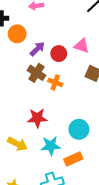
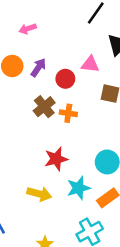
purple arrow: (37, 49) -> (38, 67), moved
brown cross: (37, 73) -> (44, 107), turned 30

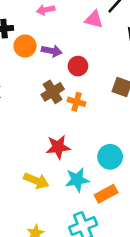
pink triangle: (90, 64) -> (94, 19), moved
purple arrow: (38, 67) -> (52, 51), turned 60

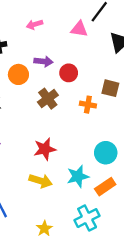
orange circle: (25, 46) -> (18, 74), moved
orange cross: (76, 102) -> (88, 105), moved
red star: (58, 147) -> (45, 149), moved

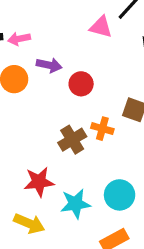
pink arrow: (34, 25) -> (19, 39), moved
brown cross: (48, 99) -> (72, 140), moved
cyan star: (78, 176) -> (75, 204), moved

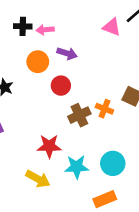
red circle: (81, 84) -> (61, 86), moved

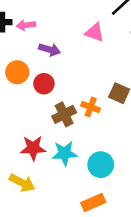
pink triangle: (112, 27) -> (95, 32), moved
orange circle: (38, 62) -> (17, 72), moved
cyan star: (77, 167) -> (65, 153), moved

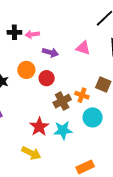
pink triangle: (95, 32) -> (83, 48), moved
red star: (33, 148) -> (39, 127), turned -30
cyan circle: (101, 165) -> (93, 117), moved

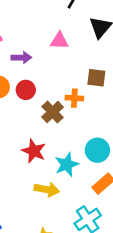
cyan circle: (93, 117) -> (97, 150), moved
cyan star: (63, 130) -> (67, 164), moved
yellow arrow: (31, 153) -> (47, 190), moved

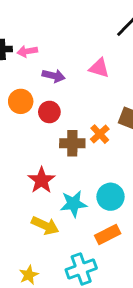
orange cross: (74, 98) -> (100, 134), turned 30
brown cross: (53, 112) -> (72, 143), turned 30

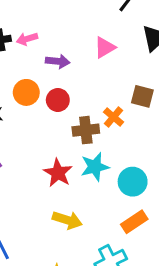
pink triangle: (99, 68) -> (105, 47), turned -40
cyan star: (73, 204) -> (95, 167), moved

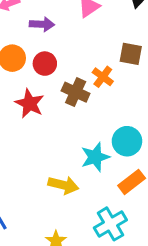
brown cross: (86, 130) -> (76, 92), turned 35
cyan star: (95, 167) -> (95, 157), moved
red star: (58, 173) -> (30, 103), moved

